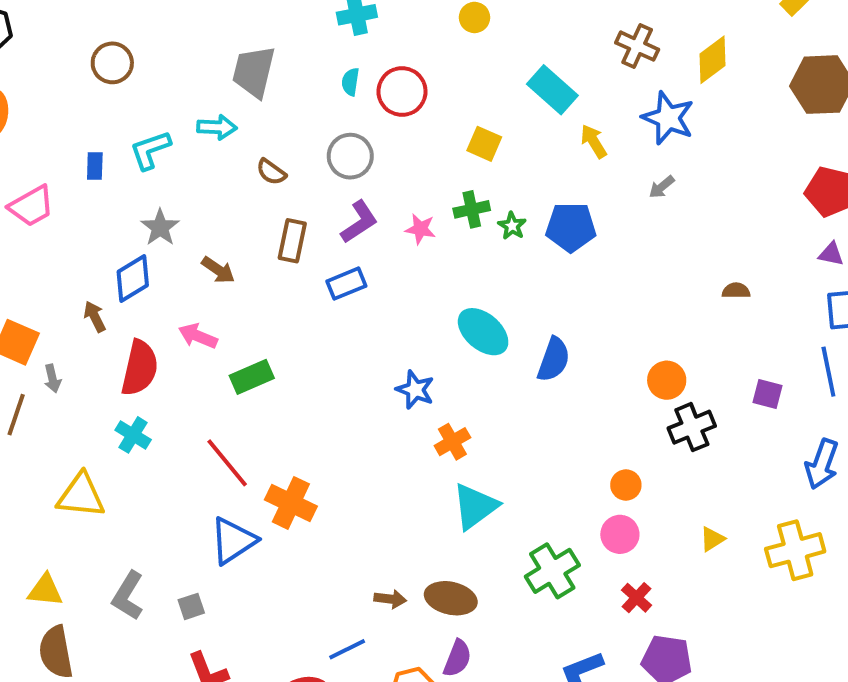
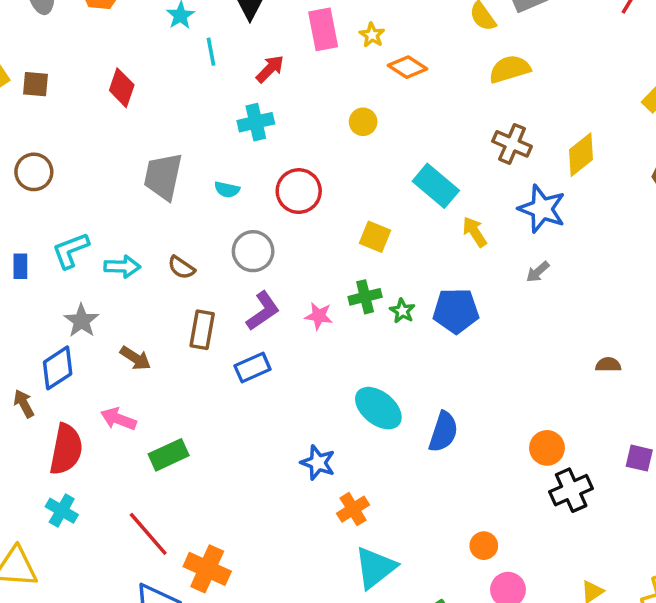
cyan semicircle: (350, 82) -> (227, 189), moved, turned -85
cyan arrow: (217, 127) -> (122, 266), moved
orange circle: (626, 485) -> (484, 546), moved

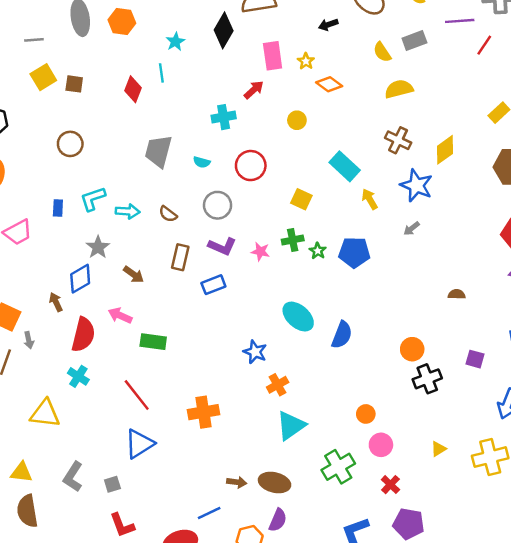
cyan line: (211, 52) -> (161, 73), moved
red arrow: (270, 69) -> (254, 90), moved
purple L-shape: (263, 311) -> (222, 246), turned 56
green rectangle: (169, 455) -> (153, 342), turned 30
orange cross: (207, 569) -> (203, 412), moved, turned -36

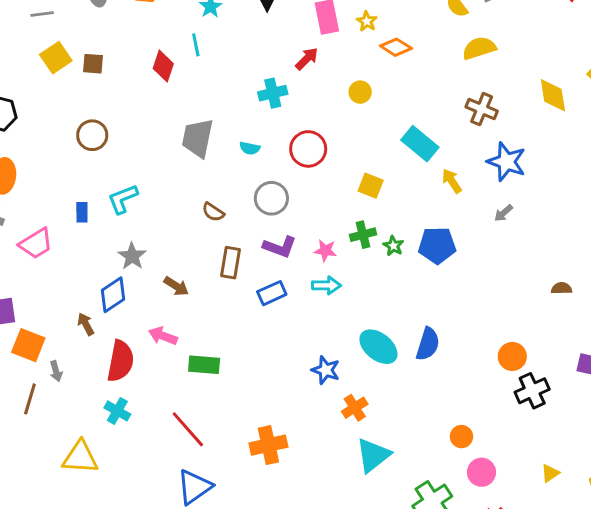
yellow diamond: (445, 150) -> (553, 95), moved, turned -60
cyan arrow: (128, 211) -> (326, 285), moved
cyan ellipse: (298, 317) -> (378, 347), moved

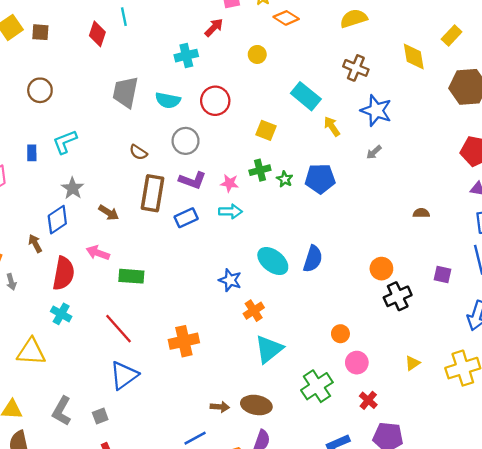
cyan semicircle: (250, 148) -> (168, 100), size x1.5
brown rectangle: (230, 263) -> (153, 193), size x1.4

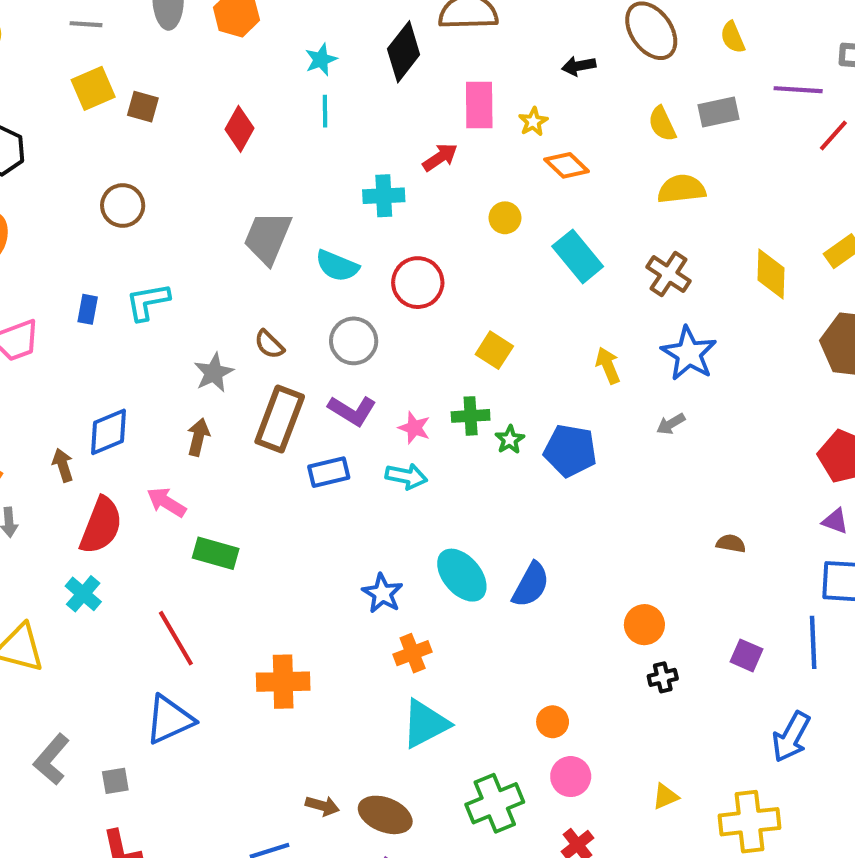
cyan line: (124, 17) -> (325, 111), moved
cyan rectangle: (306, 96) -> (578, 256), moved
gray star: (73, 188) -> (214, 373), moved
brown arrow: (109, 213) -> (198, 437), turned -120
black cross: (398, 296) -> (663, 677), size x0.6

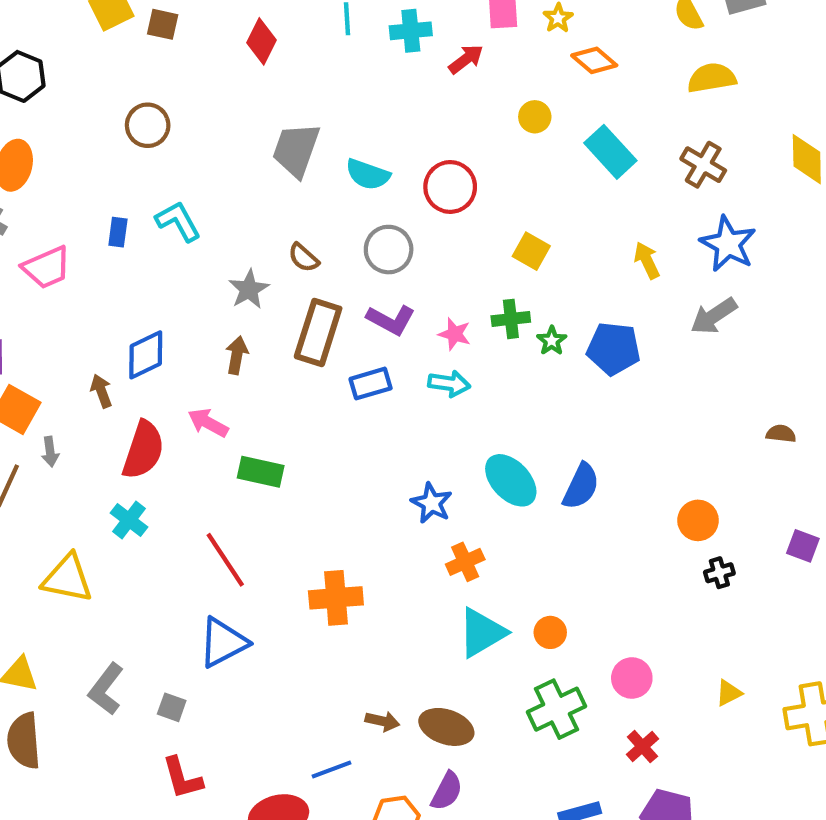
cyan cross: (384, 196) -> (411, 31), moved
cyan L-shape: (148, 302) -> (178, 221), turned 75
gray arrow: (671, 424) -> (714, 316), size x1.6
orange circle: (553, 722) -> (550, 632), moved
gray square: (115, 781) -> (172, 707), turned 32

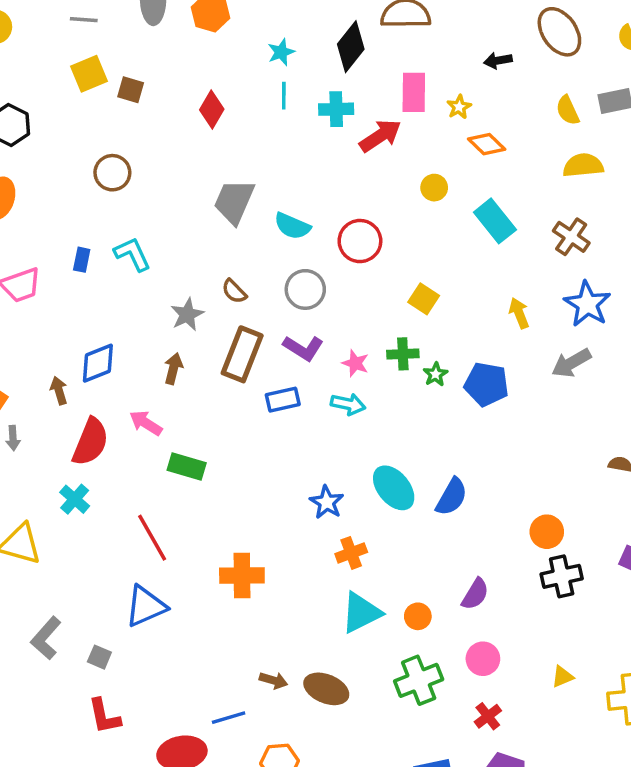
red arrow: (466, 59) -> (380, 136), size x1.4
black cross: (719, 573) -> (562, 576), size x1.6
purple semicircle: (447, 791) -> (475, 594), moved

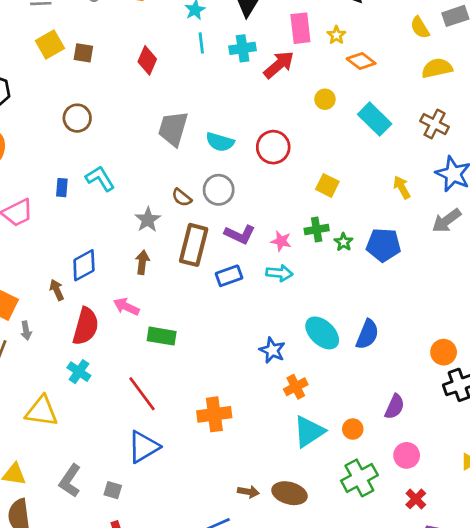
gray circle: (305, 289) -> (219, 190), moved

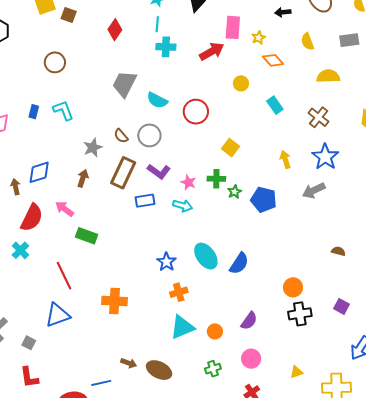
yellow semicircle: (420, 28) -> (307, 42), moved
cyan cross: (243, 48) -> (166, 47), moved
cyan rectangle: (375, 119) -> (275, 105), size x0.7
green cross: (359, 478) -> (213, 369), size x0.6

